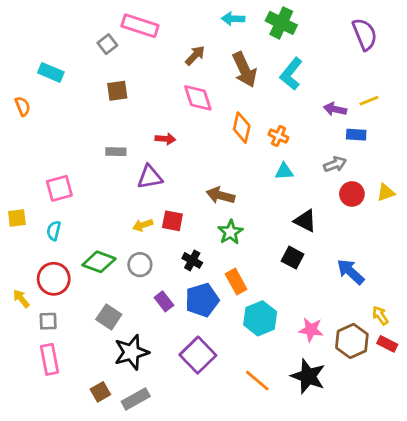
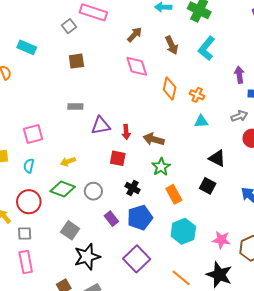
brown arrow: (245, 70) -> (172, 45), size x0.7
purple arrow: (335, 109) -> (239, 75), turned 70
red arrow: (165, 139) -> (126, 132), moved, turned 80
yellow arrow: (143, 225) -> (68, 162), moved
orange rectangle: (236, 282) -> (174, 194), moved

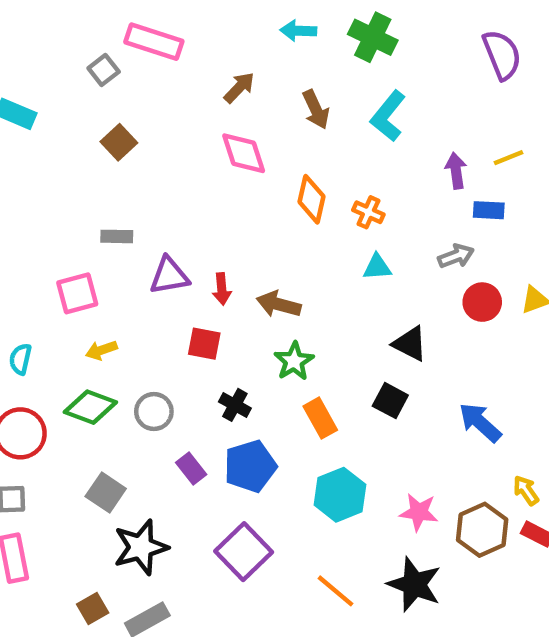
brown square: (76, 61) -> (119, 142), turned -35
pink square: (33, 134) -> (77, 293), moved

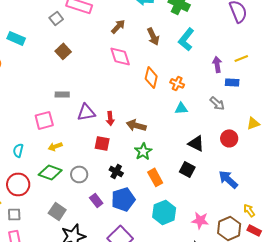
gray arrow: (456, 256) -> (217, 103), turned 63
red circle: (482, 302) -> (229, 138), moved

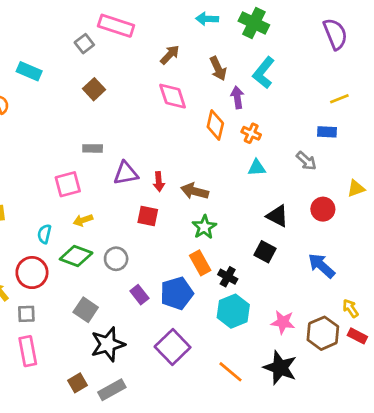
purple arrow: (217, 64) -> (237, 97), moved
cyan semicircle: (18, 150) -> (44, 234), moved
black cross: (116, 171) -> (228, 277), moved
orange rectangle: (155, 177) -> (200, 263), moved

